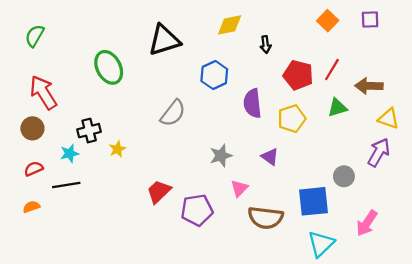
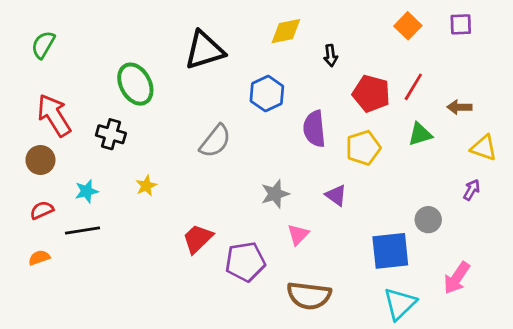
brown arrow: (369, 86) -> (459, 107), size x0.7
black cross: (89, 131) -> (111, 134), moved, turned 30
purple arrow: (379, 152) -> (472, 190), size x0.6
brown semicircle: (266, 218) -> (309, 296), moved

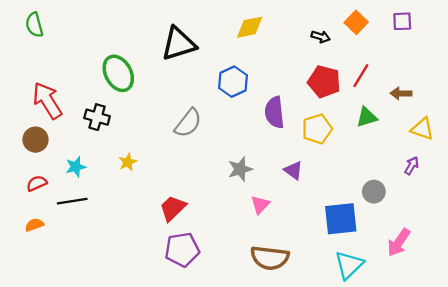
green semicircle: (43, 45) -> (34, 25), moved, turned -45
black arrow: (331, 56) -> (321, 37), moved, turned -66
purple pentagon: (245, 262) -> (182, 250), moved

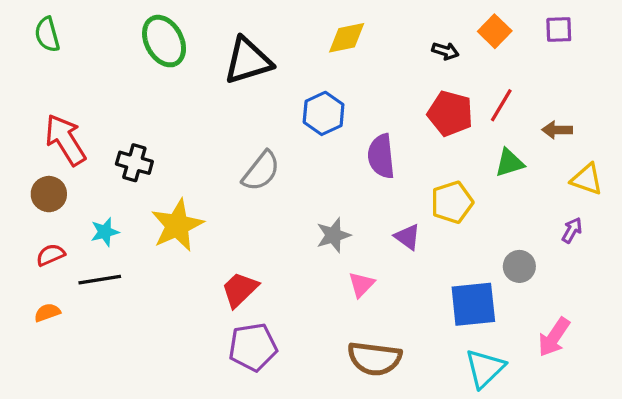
green ellipse: (118, 73) -> (164, 41), moved
yellow pentagon: (317, 129) -> (452, 202), moved
yellow star: (128, 162) -> (177, 225), size x2.0

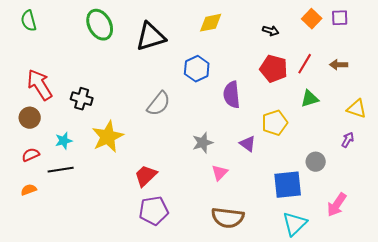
orange square: (495, 31) -> (312, 19), moved
brown arrow: (557, 130) -> (339, 65), moved

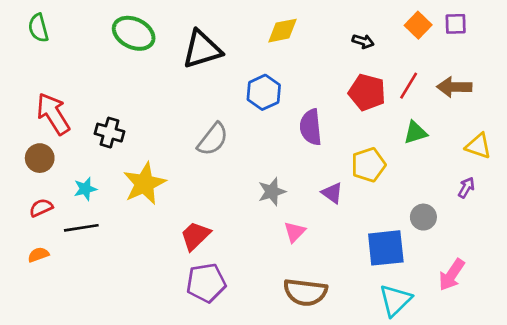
green ellipse: (100, 25) -> (134, 33), turned -36
brown arrow: (339, 65) -> (454, 87), size x1.4

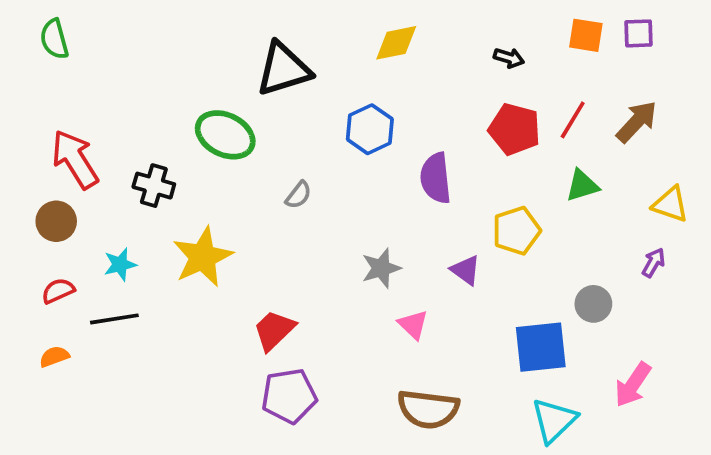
orange square: (418, 25) -> (586, 35), turned -35
green ellipse: (134, 33) -> (225, 135), moved
brown arrow: (454, 87) -> (637, 122), turned 132
gray semicircle: (213, 139) -> (298, 195), size x0.6
pink triangle: (295, 232) -> (413, 325), turned -30

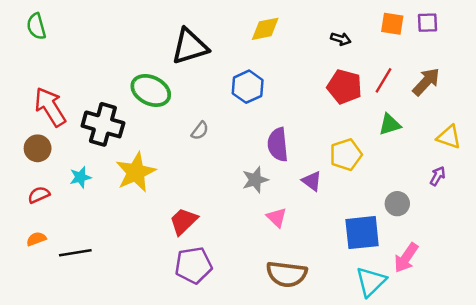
purple semicircle: (436, 178) -> (278, 145), moved
black cross: (154, 186) -> (103, 124), size x1.5
black line: (114, 319) -> (75, 253), moved
pink arrow: (633, 385) -> (406, 258), moved

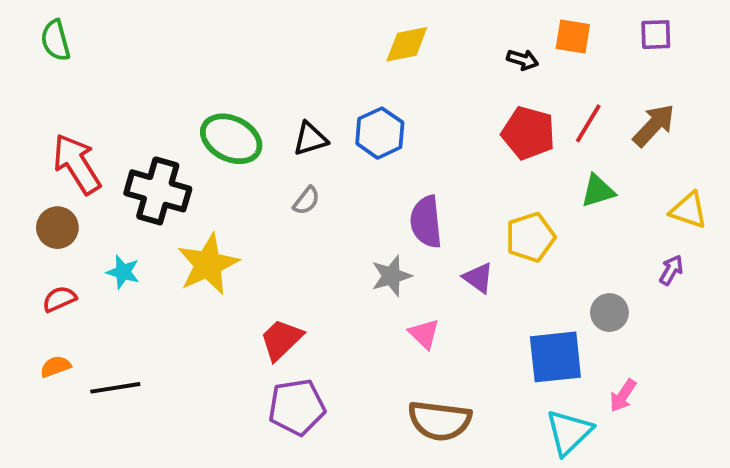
orange square: (392, 24) -> (573, 37), moved
black triangle: (190, 46) -> (310, 139), moved, size x0.6
cyan star: (80, 177) -> (123, 272), turned 30
pink arrow: (406, 258) -> (623, 396), size x0.7

